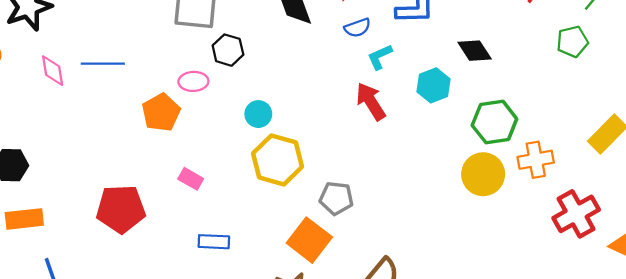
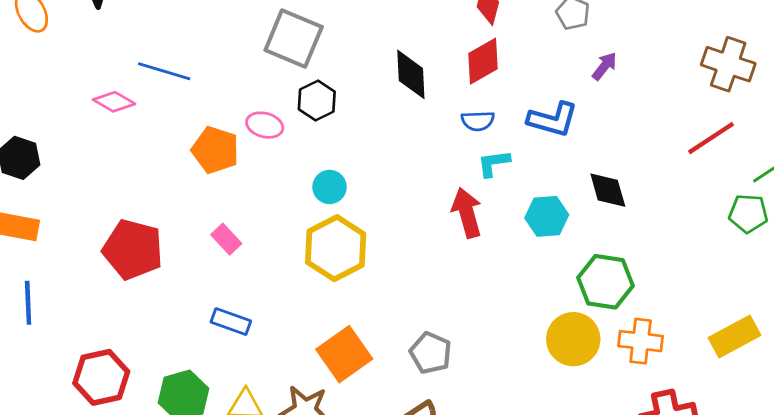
green pentagon: (572, 42) -> (748, 213), moved
pink diamond: (53, 71) -> (114, 102), moved, turned -68
orange pentagon: (161, 112) -> (215, 150), turned 30
gray pentagon: (336, 198) -> (431, 353), moved

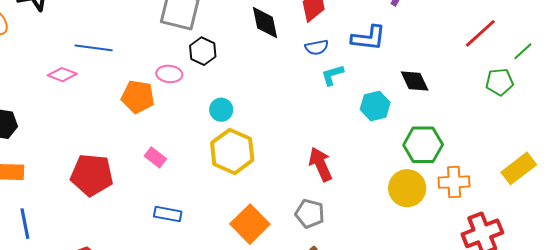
red arrow: (467, 213) -> (321, 164), moved
green pentagon: (748, 213) -> (500, 82), moved

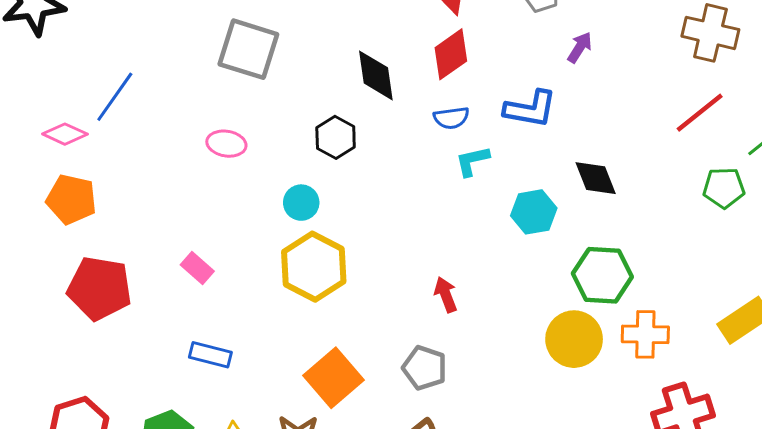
blue line: (94, 48) -> (115, 97), turned -66
black hexagon: (203, 51) -> (336, 137), moved
orange pentagon: (138, 97) -> (71, 199), moved
red arrow: (321, 164) -> (446, 295), size x0.7

